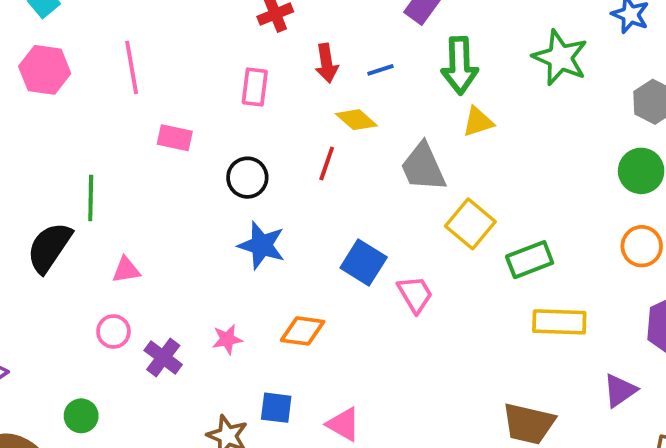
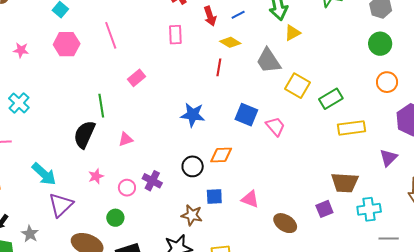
pink rectangle: (175, 138) -> (136, 78), moved, turned -42
black circle: (247, 178) -> (193, 166), moved
pink circle: (113, 332) -> (127, 188), moved
pink star: (227, 339) -> (96, 176), moved

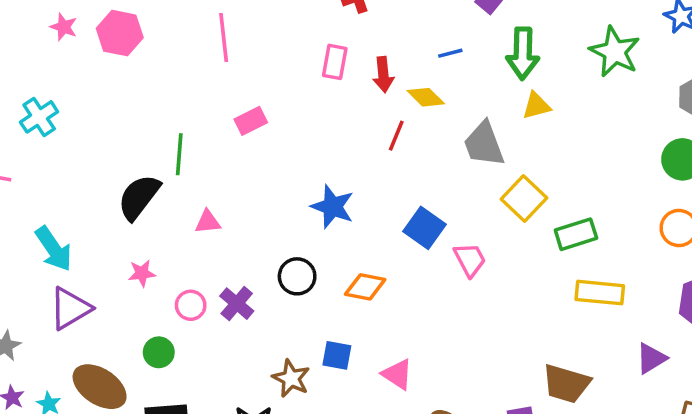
red arrow: (210, 16) -> (383, 75), moved
pink hexagon: (67, 44) -> (120, 33), moved
black circle: (193, 166) -> (297, 276), moved

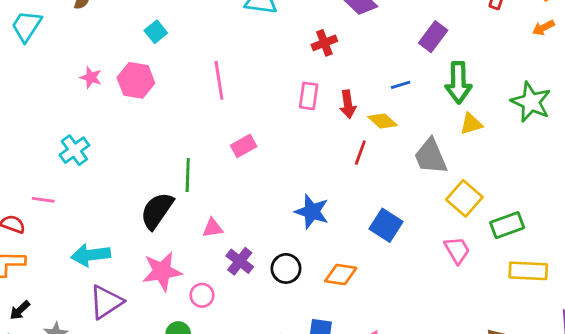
green star: (615, 52) -> (531, 102), moved
cyan arrow: (54, 249) -> (91, 255), turned 120
pink trapezoid: (470, 260) -> (457, 250), moved
pink star: (142, 273) -> (162, 271), size x1.8
purple cross: (237, 304) -> (240, 261), moved

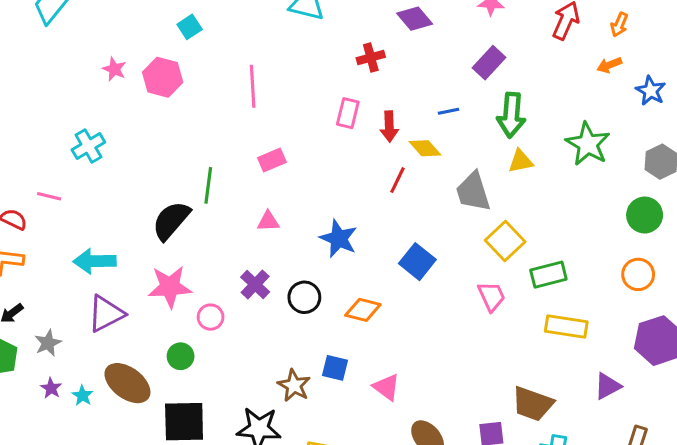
pink triangle: (213, 228) -> (268, 221), moved

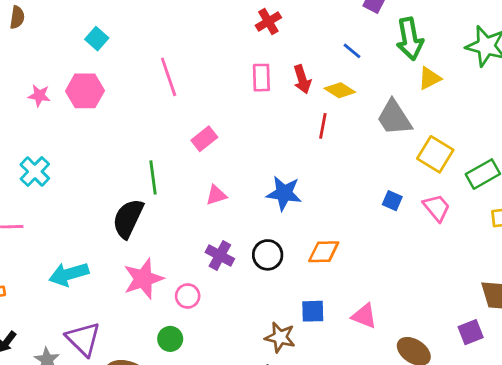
blue line: (449, 111) -> (352, 51), turned 66
blue square: (417, 262) -> (392, 201), moved, size x0.6
purple triangle: (106, 314) -> (83, 339), moved, turned -33

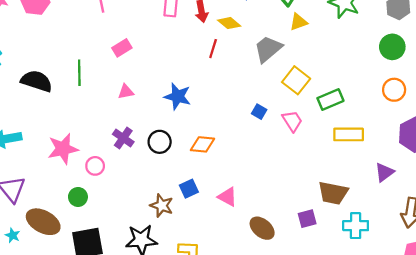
gray trapezoid: (394, 118) -> (268, 49), turned 76
black semicircle: (128, 218) -> (37, 81), moved, turned 76
blue square: (313, 311) -> (189, 189), turned -30

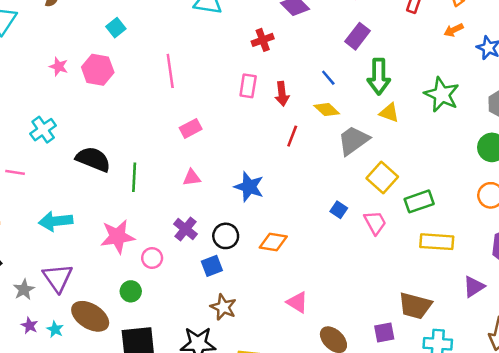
yellow triangle: (298, 22) -> (389, 113), turned 36
yellow diamond: (229, 23) -> (327, 110), moved
green line: (79, 73) -> (134, 177), moved
blue square: (189, 189) -> (212, 266), moved

